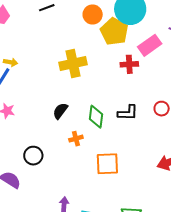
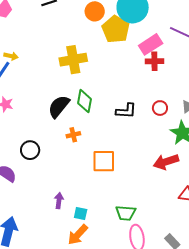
red cross: (129, 64) -> (154, 61), moved
black semicircle: (60, 111) -> (59, 106), size x1.4
green diamond: (96, 117) -> (85, 101), moved

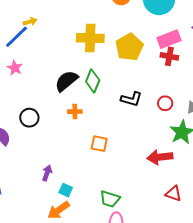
yellow pentagon: (116, 29) -> (129, 47), moved
yellow arrow: (11, 56) -> (30, 22), turned -40
orange square: (104, 161) -> (99, 144), size x0.7

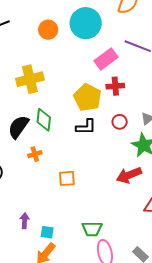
yellow pentagon: (129, 47) -> (87, 97), moved
red cross: (169, 56) -> (115, 86), moved

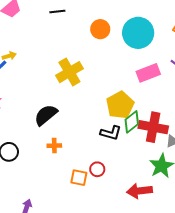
yellow cross: (30, 79) -> (69, 72), turned -32
red cross: (115, 86) -> (153, 127), moved, size x1.6
green diamond: (44, 120) -> (132, 122), moved, turned 30
red circle: (120, 122) -> (97, 169), moved

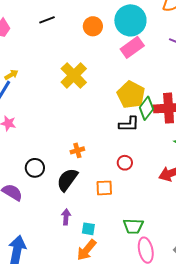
pink rectangle: (148, 73) -> (132, 47), moved
black semicircle: (46, 115) -> (67, 180), moved
orange square: (79, 178) -> (104, 188), moved

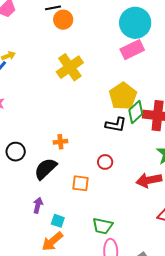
orange circle: (93, 26) -> (63, 20), moved

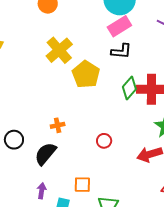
yellow pentagon: (123, 96) -> (86, 74), moved
black L-shape: (116, 125) -> (121, 51), moved
orange square: (81, 183) -> (82, 185), moved

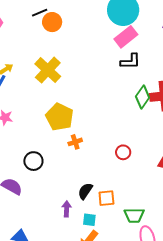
yellow cross: (59, 50) -> (48, 70), moved
yellow pentagon: (86, 74) -> (60, 117), moved
black semicircle: (45, 154) -> (85, 191), moved, size x0.7

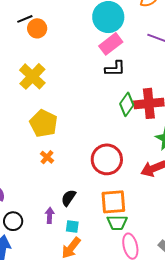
orange cross: (75, 142) -> (47, 157), moved, turned -32
red circle: (123, 152) -> (107, 159), size x2.0
black circle: (33, 161) -> (13, 221), moved
orange square: (106, 198) -> (113, 202), moved, size x1.5

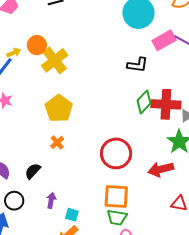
orange circle: (37, 28) -> (37, 45), moved
pink rectangle: (111, 44) -> (164, 40), moved
black semicircle: (69, 198) -> (33, 171), moved

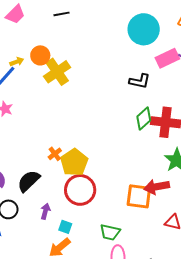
yellow pentagon: (59, 108) -> (74, 162), moved
red circle: (116, 153) -> (80, 190), moved
black semicircle: (33, 171) -> (29, 181), size x1.4
orange square: (116, 196) -> (139, 196), moved

